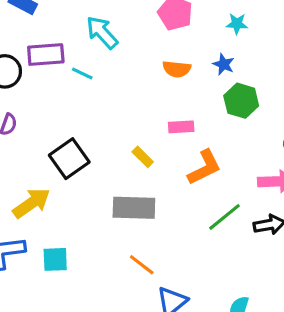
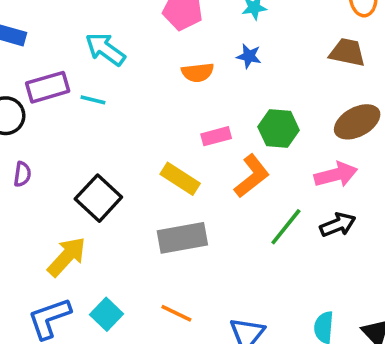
green hexagon: (241, 101) -> (279, 128), moved
yellow rectangle: (143, 157) -> (180, 179), size x1.5
cyan square: (55, 259) -> (107, 314), turned -32
orange line: (142, 265) -> (176, 313), moved

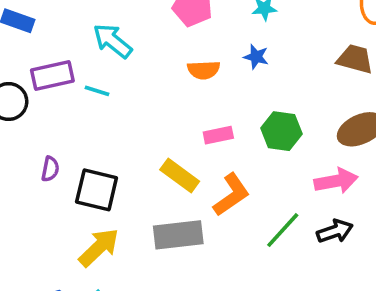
purple semicircle: (22, 174) -> (50, 169), moved
orange L-shape: (252, 176) -> (231, 195), moved
black square: (98, 198) -> (97, 190), turned -33
yellow arrow: (67, 257) -> (99, 247), moved

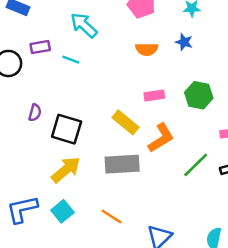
purple rectangle: (52, 76) -> (40, 47), size x0.7

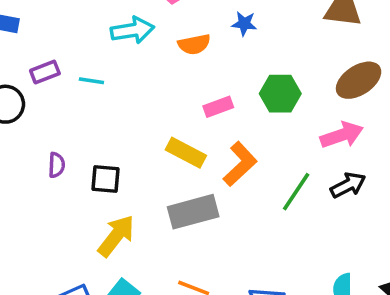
cyan arrow: (84, 25) -> (132, 30), moved, turned 140
black square: (67, 129) -> (106, 179), size x0.7

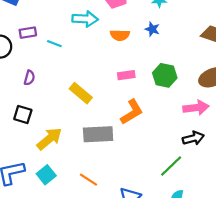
yellow rectangle: (186, 153) -> (81, 93), moved
purple semicircle: (57, 165) -> (29, 78), moved
black square: (106, 179) -> (23, 115), moved
green line: (296, 192) -> (171, 166), moved

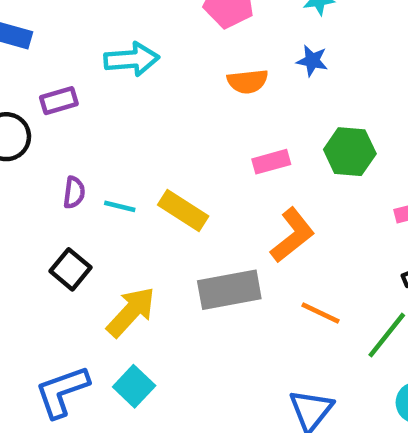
cyan arrow: (85, 19) -> (132, 59), moved
cyan line: (54, 44) -> (120, 206), moved
black square: (23, 115) -> (70, 269), turned 30
orange line: (89, 180) -> (320, 313), moved

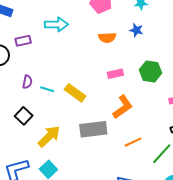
orange line: (320, 313) -> (133, 142), turned -54

